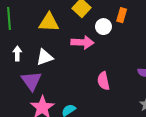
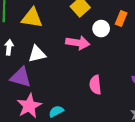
yellow triangle: (49, 22) -> (32, 18), moved
purple triangle: (31, 81) -> (21, 77), turned -45

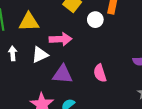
pink arrow: (78, 43) -> (61, 39), moved
purple triangle: (21, 77) -> (63, 74), moved

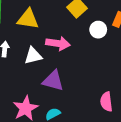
pink semicircle: (100, 73) -> (106, 102), moved

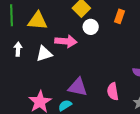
white circle: (98, 30) -> (91, 27), moved
purple triangle: (53, 81) -> (78, 87), moved

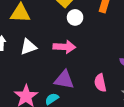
pink arrow: (66, 41) -> (64, 47), moved

